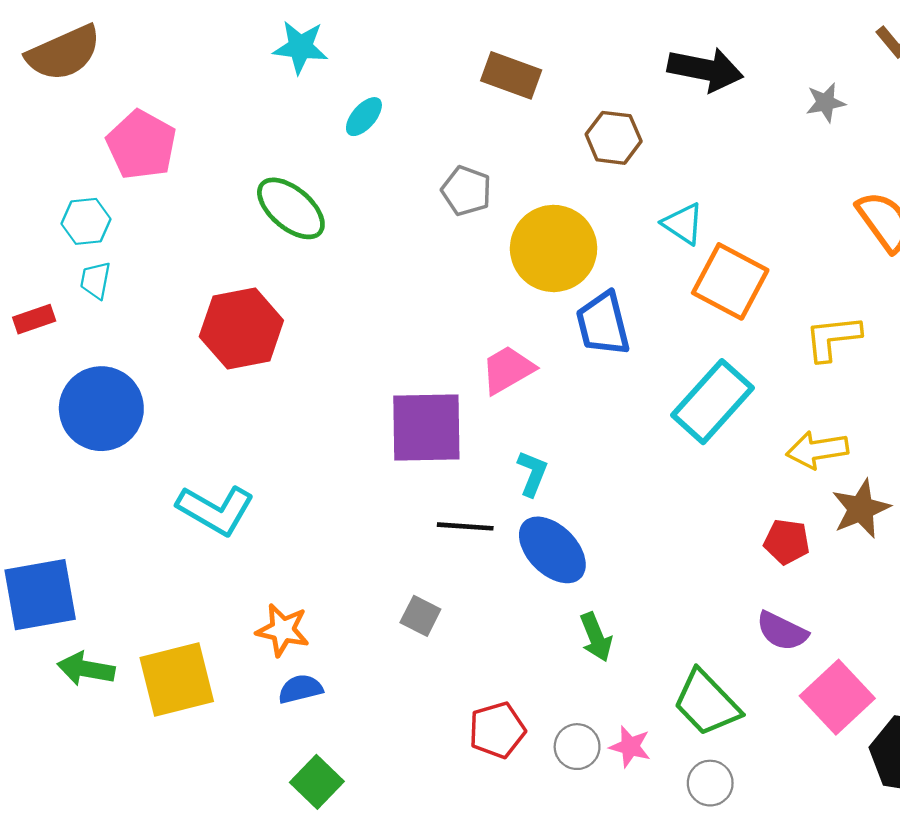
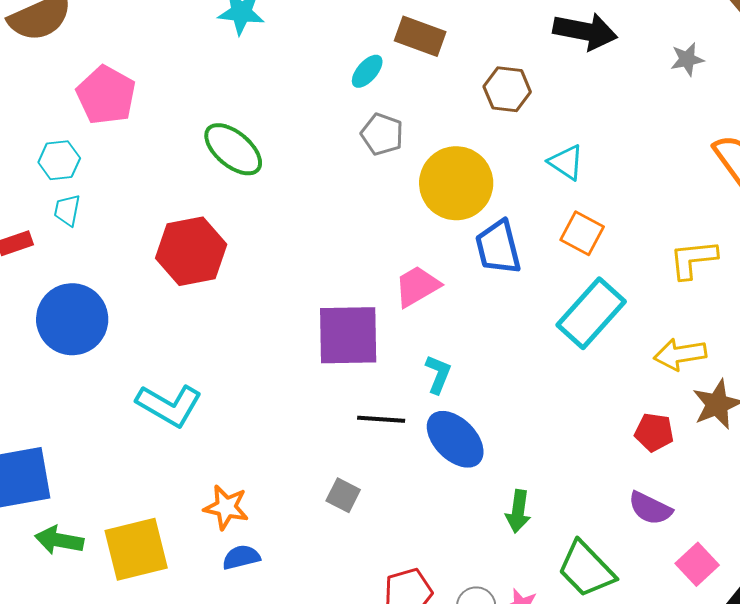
cyan ellipse: (364, 117) -> (367, 71), moved
orange square: (730, 281) -> (582, 233), moved, size x0.7
green arrow: (596, 637) -> (518, 511), moved, turned 30
pink square: (837, 697) -> (697, 564), size x0.7

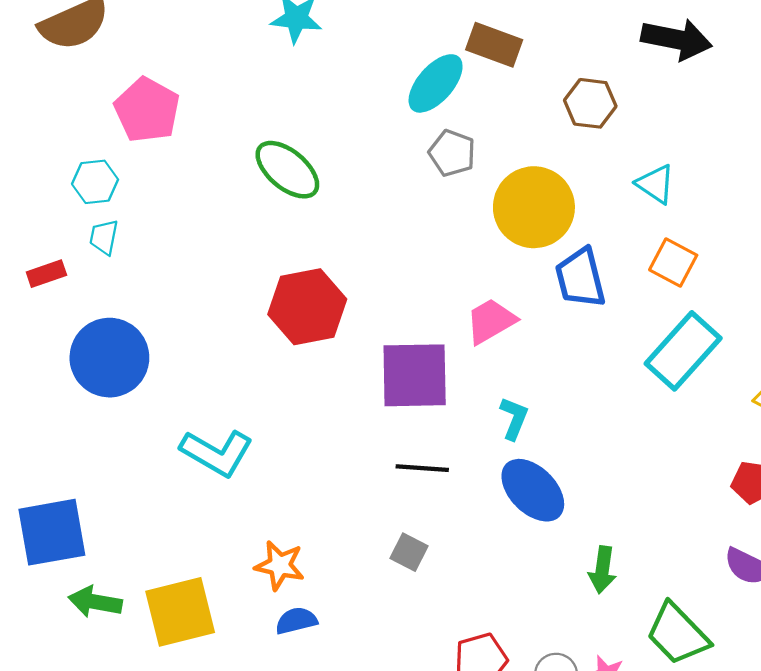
cyan ellipse: (367, 71) -> (436, 83), size x1.6
red hexagon: (191, 251) -> (307, 307), moved
black line: (381, 419) -> (422, 468), moved

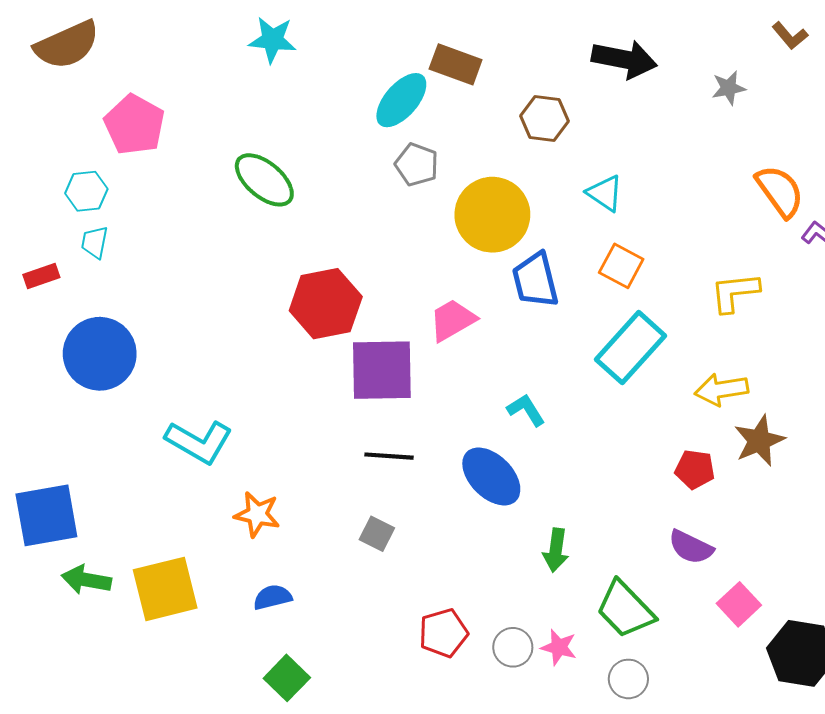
red hexagon: (307, 307) -> (326, 304), moved
cyan L-shape: (514, 418) -> (526, 410), moved, turned -54
orange star: (280, 565) -> (257, 514), moved

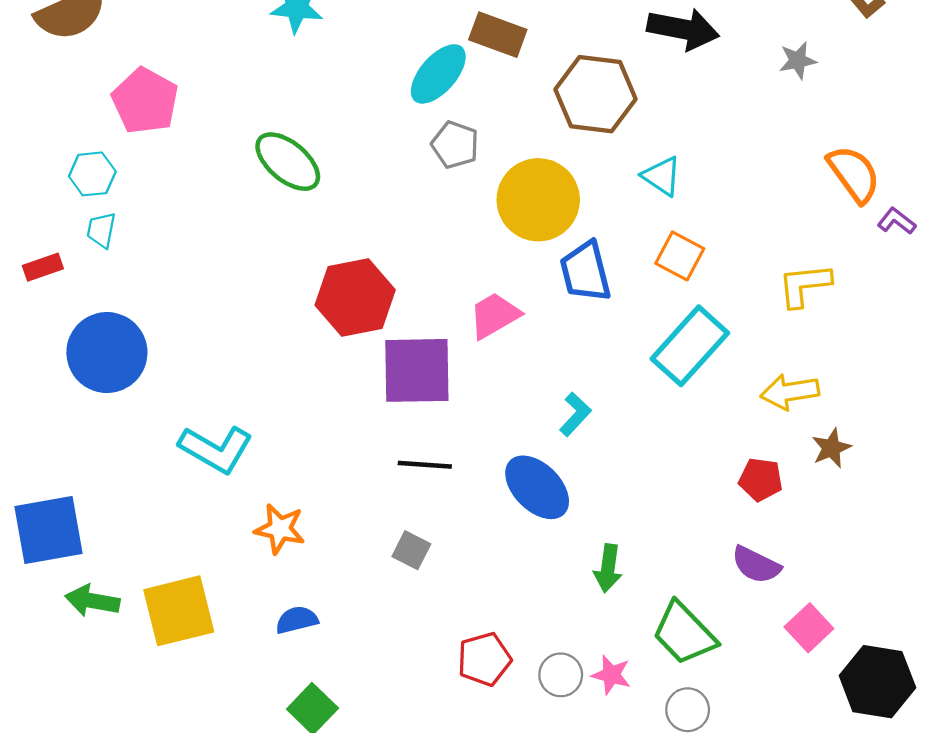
brown hexagon: (545, 119) -> (596, 94), size x1.5
cyan L-shape: (526, 410) -> (575, 414), turned 75
brown star: (759, 441) -> (831, 448), size x0.7

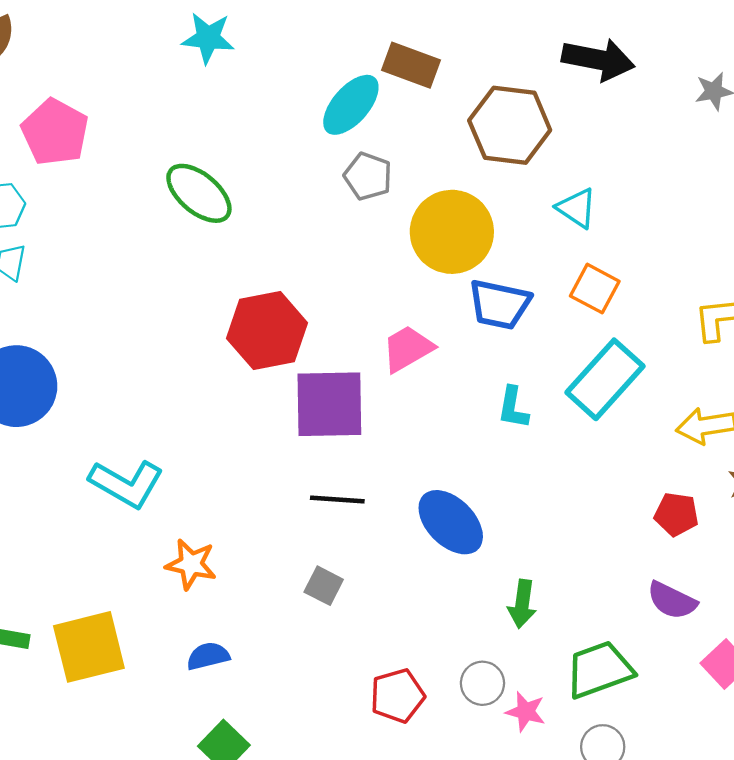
blue trapezoid: (585, 272) -> (499, 304), turned -64
cyan L-shape: (575, 414) -> (513, 408), moved, turned 147
green trapezoid: (684, 633) -> (599, 670), turned 114
gray circle: (561, 675) -> (482, 683), moved

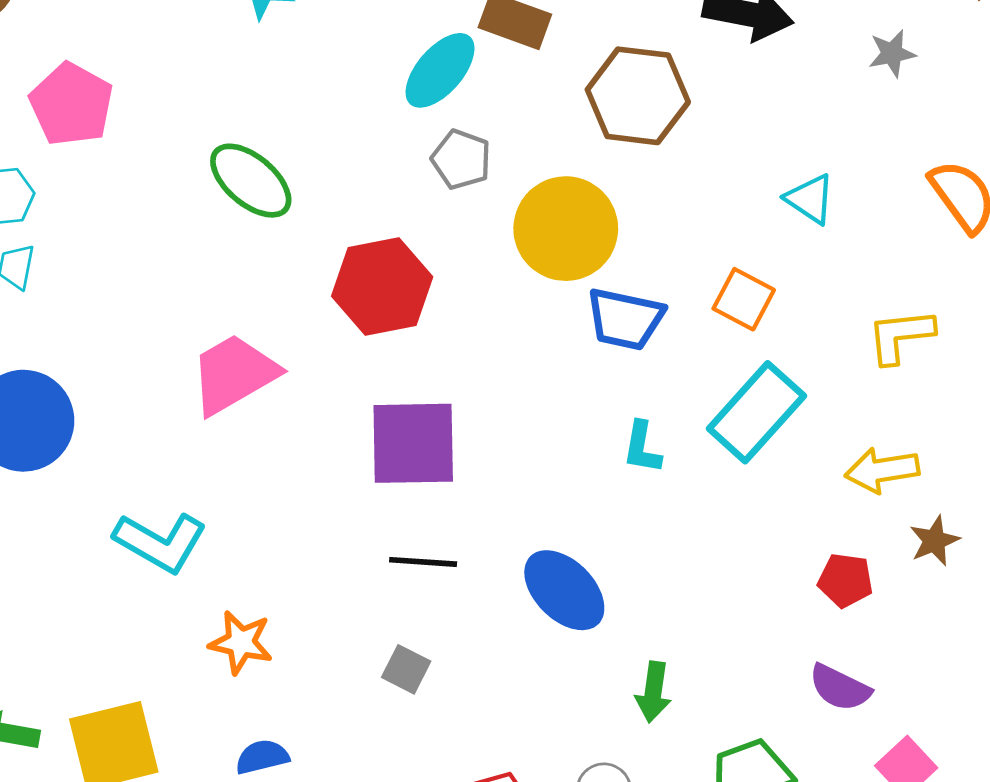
cyan triangle: (577, 208) -> (810, 199), moved
red hexagon: (267, 331) -> (382, 287), moved
pink trapezoid: (408, 349) -> (234, 374), moved, size x1.4

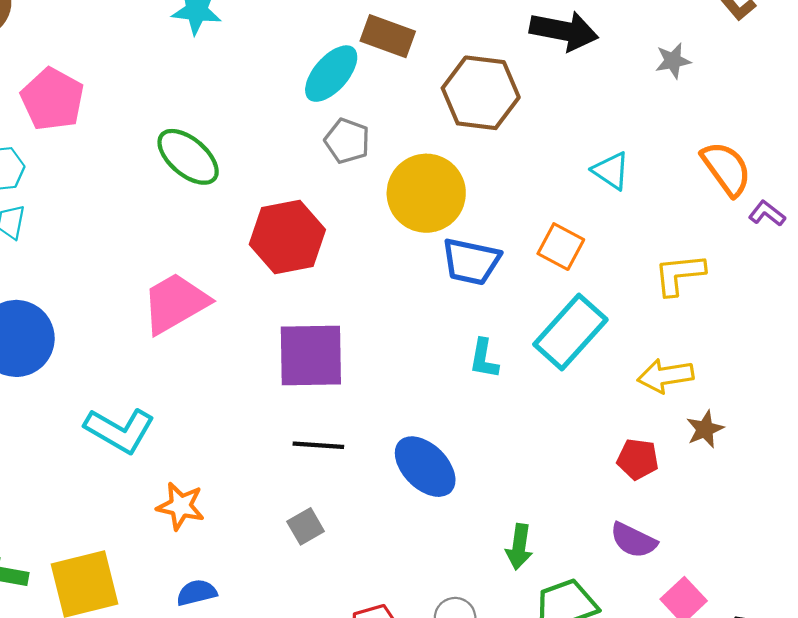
gray square: (406, 669) -> (306, 526), turned 33
green arrow: (653, 692) -> (519, 547), moved

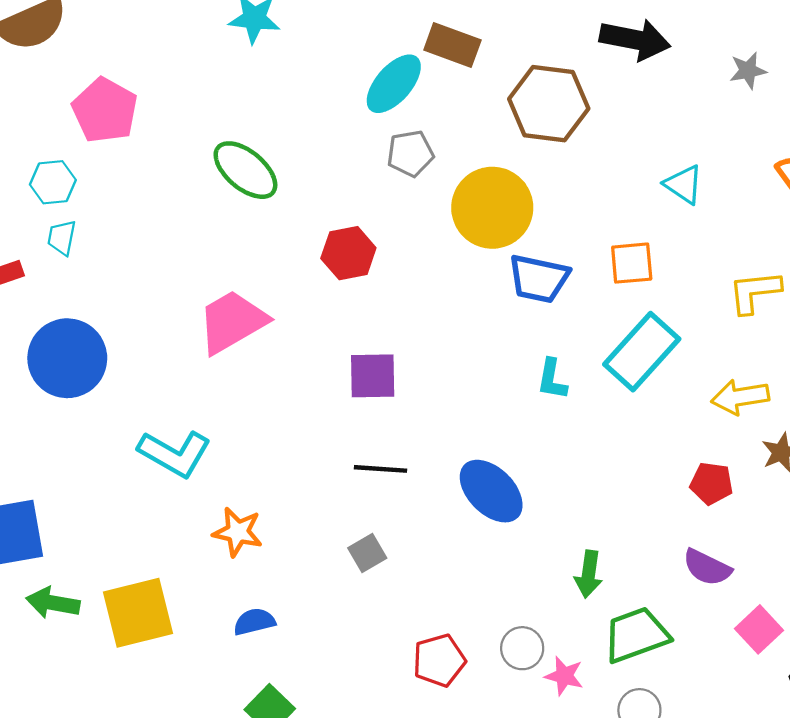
gray pentagon: (347, 141) -> (410, 153), turned -30
red hexagon: (287, 237) -> (348, 253), size x0.7
orange square: (561, 247) -> (632, 263), turned -33
purple square: (311, 356) -> (373, 376), size x0.7

